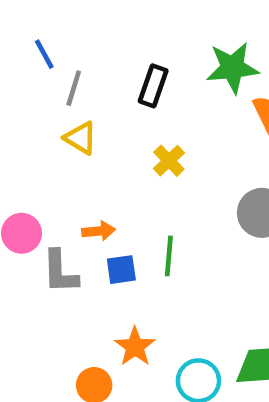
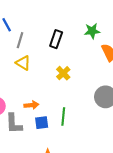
green star: (232, 68) -> (92, 31), size x0.7

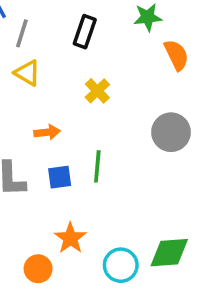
orange arrow: (31, 105) -> (47, 132), moved

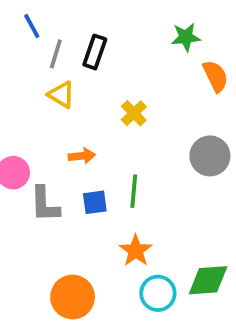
black rectangle: (85, 32) -> (95, 52), moved
orange star: (70, 238) -> (136, 251), moved
orange circle: (38, 269) -> (73, 297), size x1.5

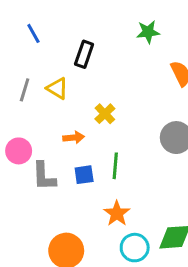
green star: (186, 37) -> (148, 32), moved
gray line: (56, 54) -> (25, 90), moved
yellow cross: (134, 113) -> (105, 114), moved

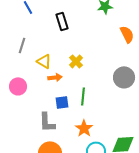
black rectangle: (84, 54) -> (62, 21), turned -36
yellow triangle: (57, 88) -> (44, 61), moved
gray L-shape: (44, 176) -> (47, 122), moved

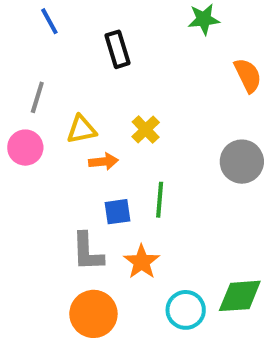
yellow triangle: (44, 61) -> (81, 129), turned -42
pink circle: (18, 86) -> (25, 148), moved
orange star: (84, 128) -> (142, 262), moved

